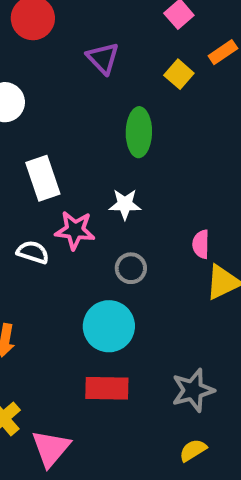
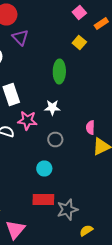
orange rectangle: (223, 52) -> (101, 24), moved
purple triangle: (103, 58) -> (20, 38), moved
cyan circle: (109, 326) -> (44, 168), size x0.6
gray star: (193, 390) -> (67, 210), moved

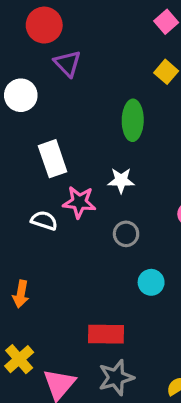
cyan circle: (44, 168) -> (151, 282), moved
gray star: (67, 210) -> (116, 378), moved

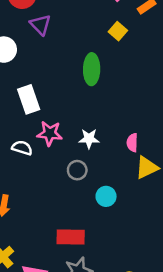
white star: (121, 180) -> (89, 139), moved
gray circle: (126, 234) -> (77, 170), moved

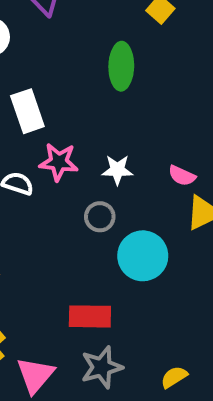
pink semicircle: (132, 143) -> (182, 176), turned -66
cyan circle: (106, 196) -> (143, 256), size x1.6

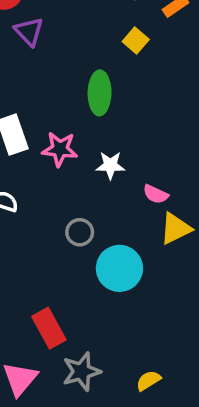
pink star: (59, 162) -> (60, 149), moved
white star: (117, 170) -> (110, 165), moved
red rectangle: (90, 316) -> (49, 328), moved, turned 60

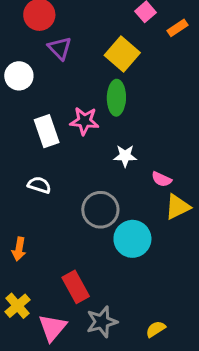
yellow square: (136, 40) -> (122, 54), moved, size x1.6
pink star: (60, 149) -> (84, 121), moved
gray circle: (80, 232) -> (100, 210), size x1.6

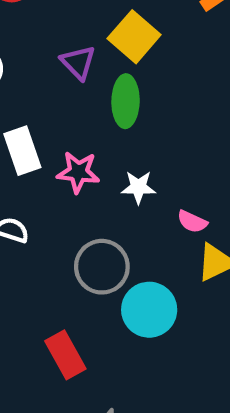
purple triangle: (60, 48) -> (78, 62), moved
pink star: (84, 121) -> (78, 172), moved
red rectangle: (76, 287) -> (65, 355), moved

